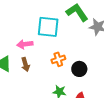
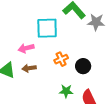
brown arrow: (25, 64) -> (29, 68), turned 104

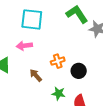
cyan square: (47, 28) -> (32, 19), moved
brown arrow: (29, 68) -> (36, 75), moved, turned 48

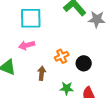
brown arrow: (36, 75) -> (42, 73), turned 56

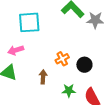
pink arrow: (27, 45) -> (16, 50), moved

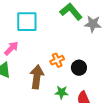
pink arrow: (16, 50) -> (11, 48), turned 147
brown arrow: (43, 77) -> (37, 77), size x1.6

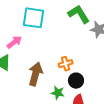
orange cross: (57, 60) -> (66, 64), moved
black circle: (79, 68) -> (76, 81), moved

